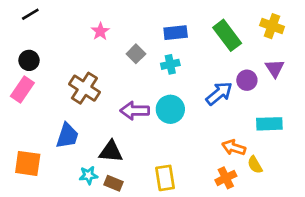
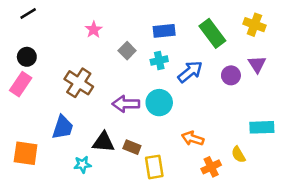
blue arrow: (219, 93) -> (190, 72), moved
cyan rectangle: (269, 124) -> (262, 127), moved
orange arrow: (234, 148) -> (193, 138), moved
brown rectangle: (114, 183) -> (132, 147), moved

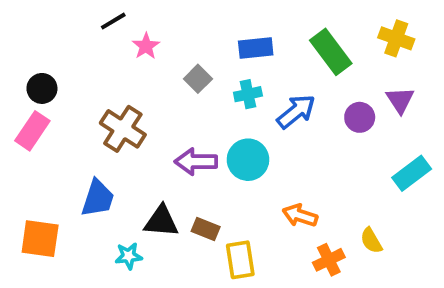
black line: (28, 14) -> (113, 21), moved
cyan rectangle: (262, 127) -> (412, 173), moved, turned -35

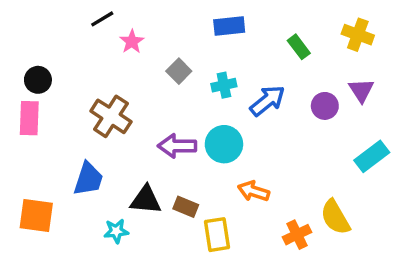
blue rectangle: (256, 48) -> (229, 26), moved
green rectangle: (331, 52) -> (299, 47), size x0.6
pink rectangle: (32, 131) -> (29, 118), turned -32
orange arrow: (300, 216) -> (254, 191), moved
yellow semicircle: (371, 241) -> (335, 217), size x1.5

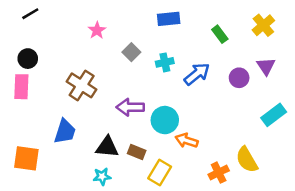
black line: (102, 19) -> (30, 14), moved
yellow cross: (358, 35) -> (263, 25), turned 30
cyan circle: (224, 144) -> (165, 120), moved
cyan star: (116, 231) -> (102, 176), moved
yellow rectangle: (217, 235) -> (160, 173), turned 40

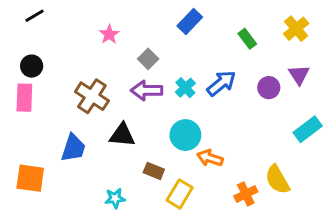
blue rectangle: (169, 19) -> (190, 21), turned -40
cyan cross: (165, 62) -> (185, 88), moved, turned -30
purple arrow: (130, 107) -> (147, 90), moved
black triangle: (107, 147) -> (122, 135), moved

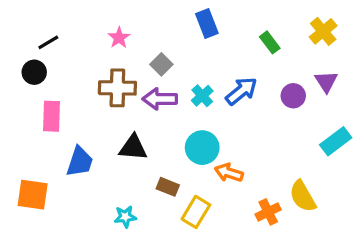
black line: (34, 16) -> (48, 42), moved
blue rectangle: (190, 21) -> (207, 24), turned -65
brown cross: (92, 96) -> (117, 88), moved, turned -32
pink rectangle: (24, 98) -> (51, 116), moved

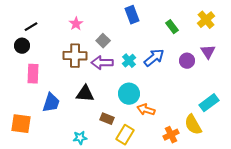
cyan rectangle: (336, 141) -> (209, 103), moved

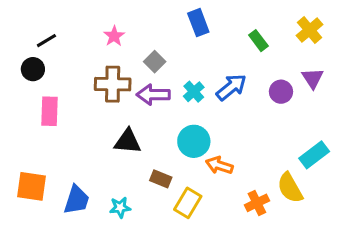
blue trapezoid: (51, 103) -> (77, 200), moved

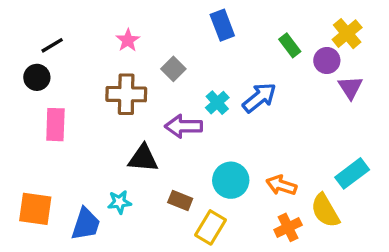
purple circle: (281, 92) -> (327, 61), moved
purple arrow: (153, 95) -> (184, 126), moved
cyan circle: (194, 141) -> (231, 180), moved
orange arrow: (219, 165) -> (281, 185), moved
cyan star: (120, 207) -> (119, 202), moved

